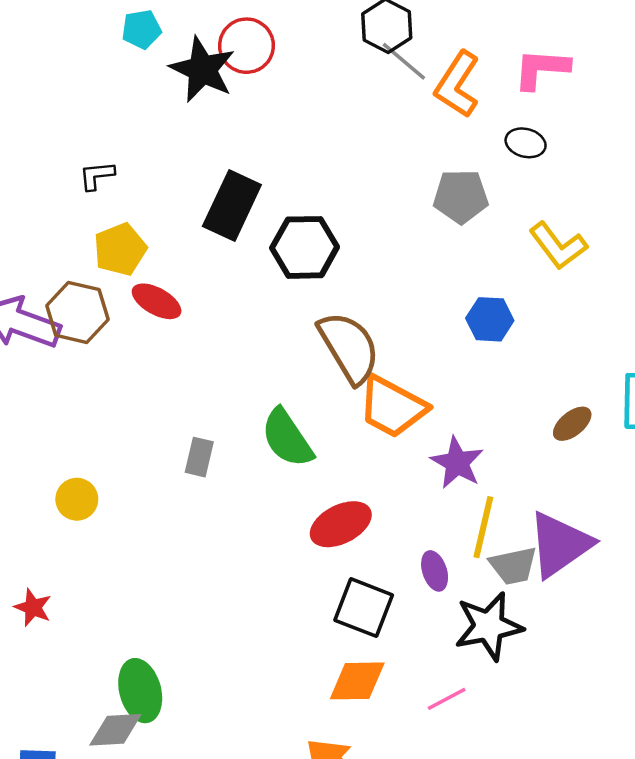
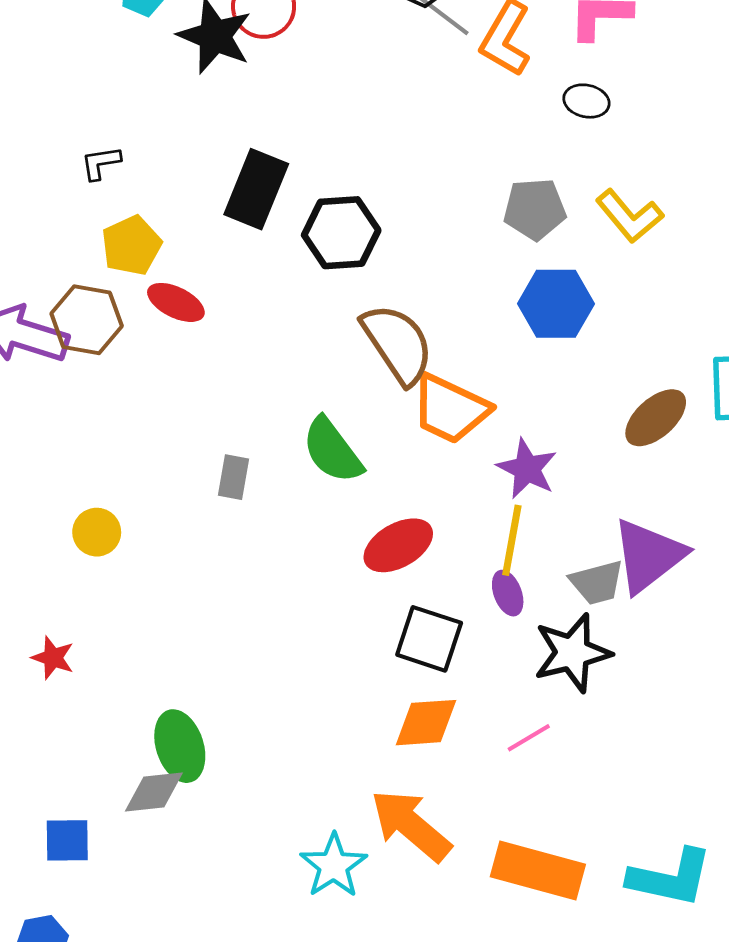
gray pentagon: (461, 196) -> (535, 209), moved
blue hexagon: (490, 319) -> (556, 304), size x1.4
brown ellipse: (572, 424) -> (656, 418), size x1.4
yellow line: (483, 527) -> (512, 540), moved

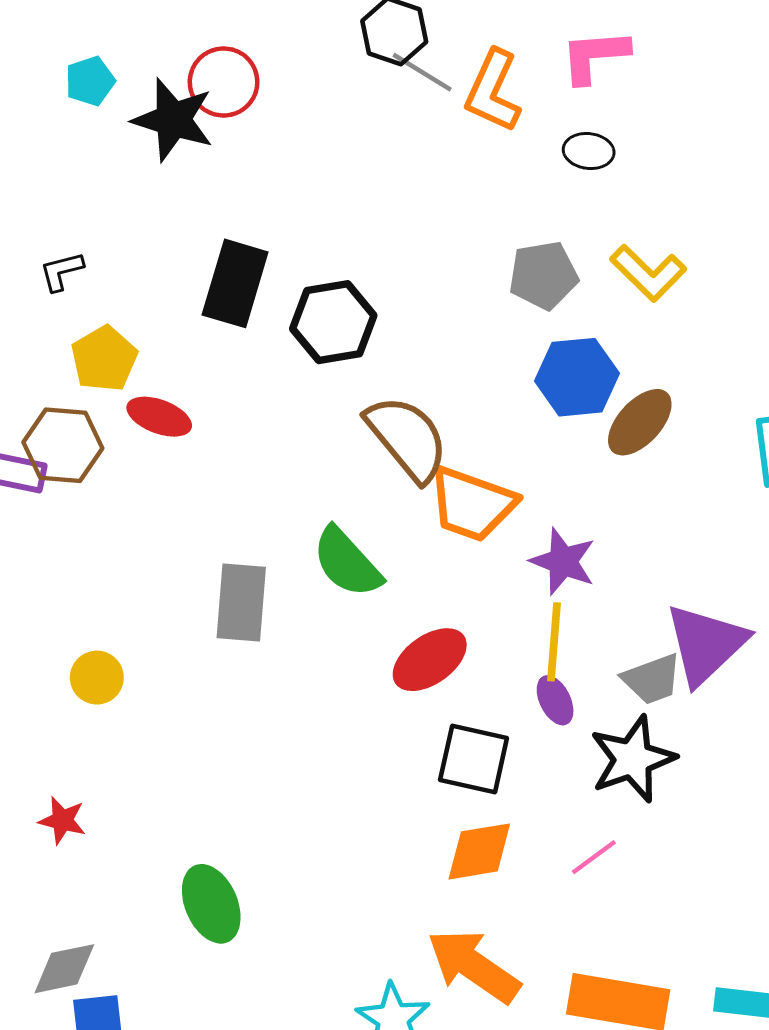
brown ellipse: (656, 418) -> (640, 422), moved
gray rectangle: (233, 477) -> (241, 602), size x1.6
gray diamond: (154, 792) -> (64, 969), moved

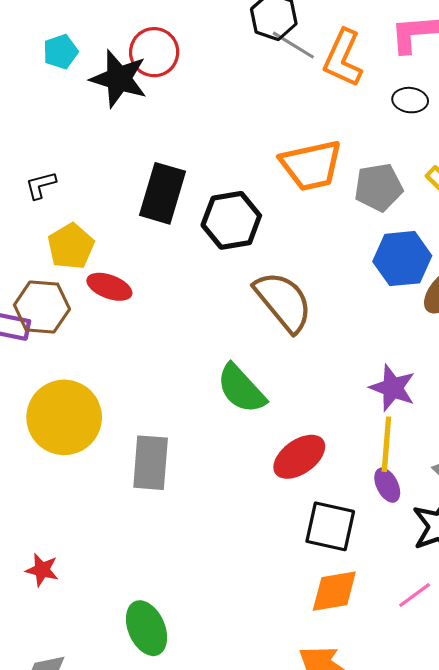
orange trapezoid: (472, 504) -> (311, 165), moved, turned -32
gray rectangle: (241, 602) -> (151, 463), moved
yellow circle: (97, 678) -> (64, 417), moved, size x2.0

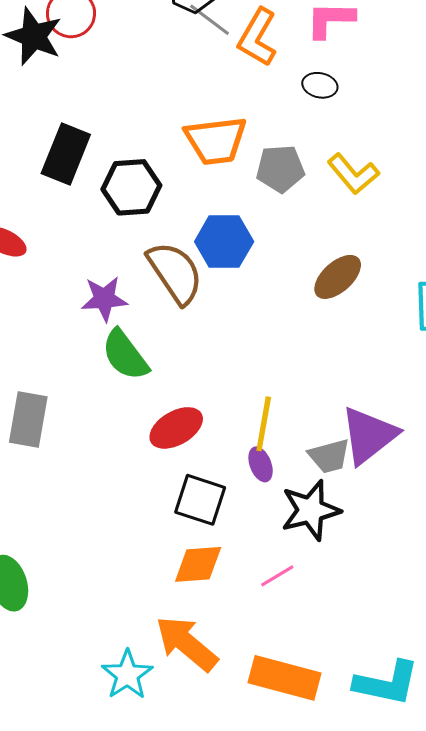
blue hexagon: (402, 259) -> (224, 242), moved
purple star: (393, 388) -> (104, 299), moved, turned -30

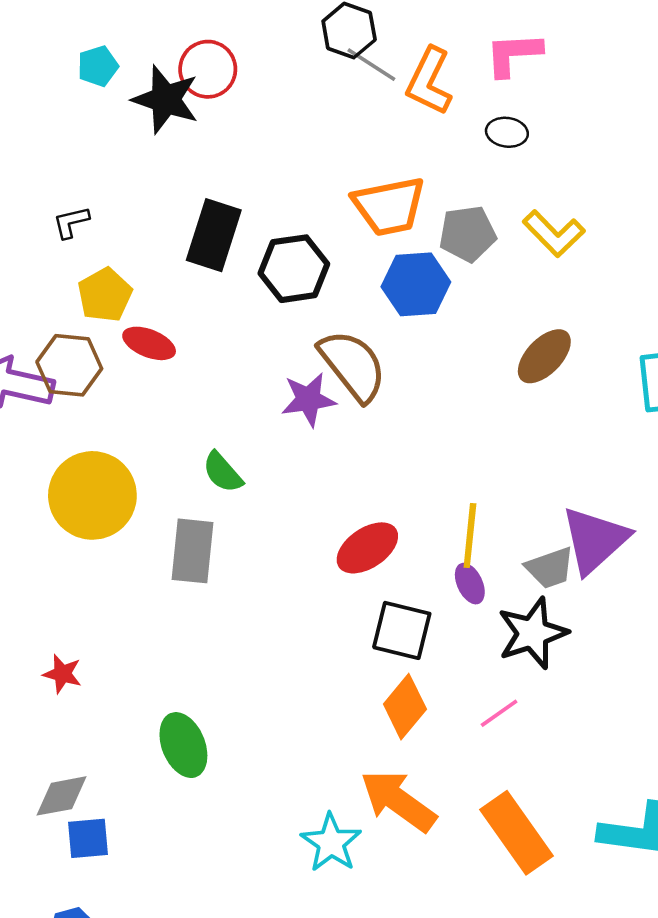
blue hexagon: (224, 242) -> (416, 284), moved
purple star: (104, 299) -> (308, 399), moved
green semicircle: (125, 355) -> (223, 472), moved, size x0.7
orange diamond: (198, 564) -> (405, 707), turned -42
orange rectangle: (284, 678) -> (516, 833), turned 44

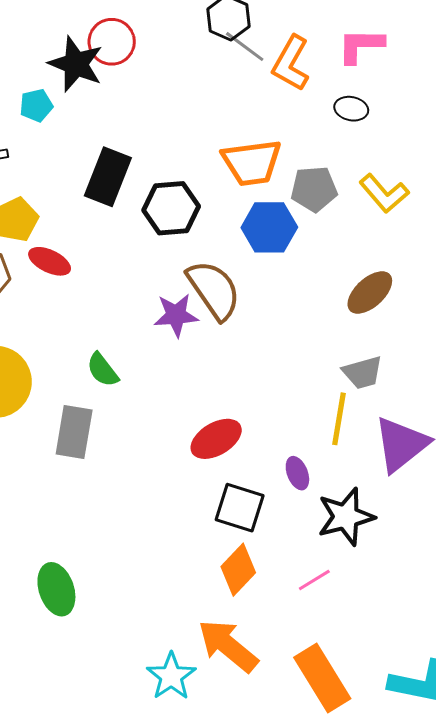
cyan pentagon: (98, 66) -> (36, 105), moved
yellow line: (470, 535) -> (339, 419), moved
gray trapezoid: (550, 568) -> (363, 373), moved

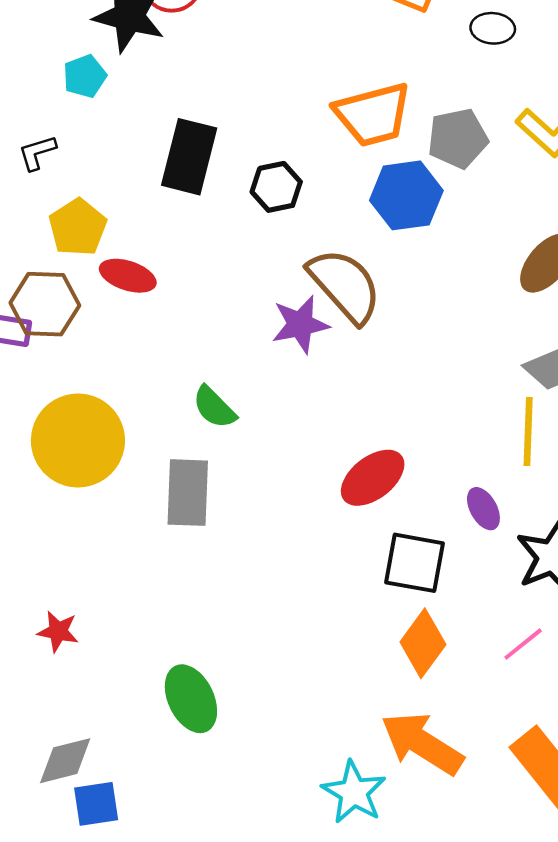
black hexagon: (171, 208) -> (276, 187), size x0.7

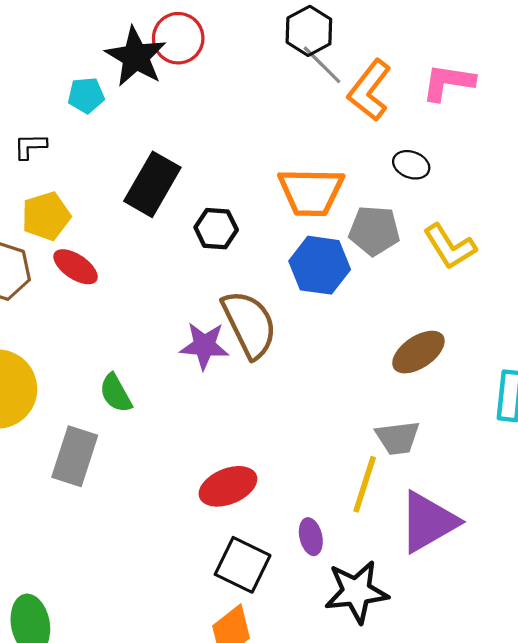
black ellipse: (493, 28) -> (411, 165), moved

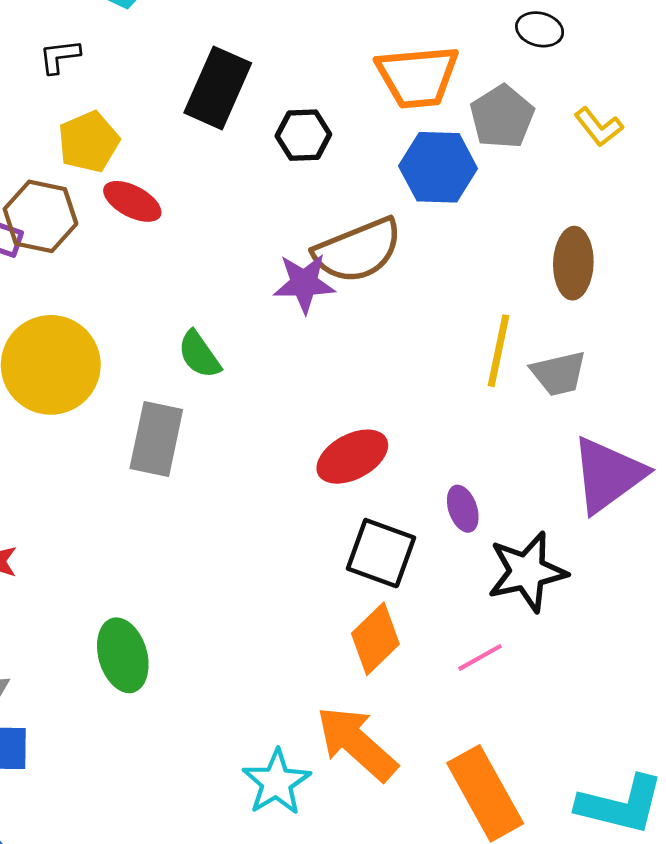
gray pentagon: (374, 231) -> (502, 117), turned -30
yellow L-shape: (450, 247) -> (599, 127), size x0.7
brown semicircle: (249, 324) -> (358, 250), turned 100
brown ellipse: (418, 352) -> (573, 263), turned -48
yellow line: (365, 484) -> (498, 351), moved

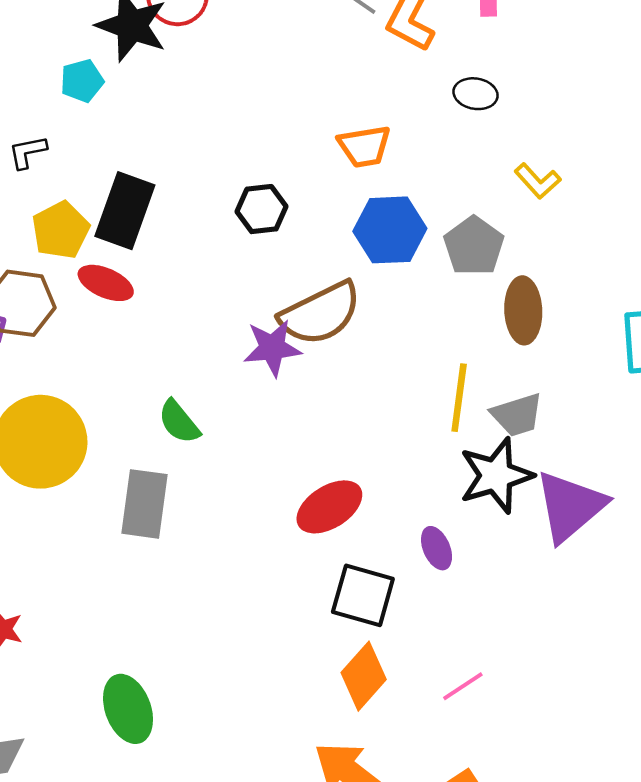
orange trapezoid: (418, 77) -> (364, 146), size x0.7
black rectangle: (218, 88) -> (125, 211), moved
gray pentagon: (502, 117) -> (474, 246), moved
black star: (527, 572) -> (496, 475), moved

